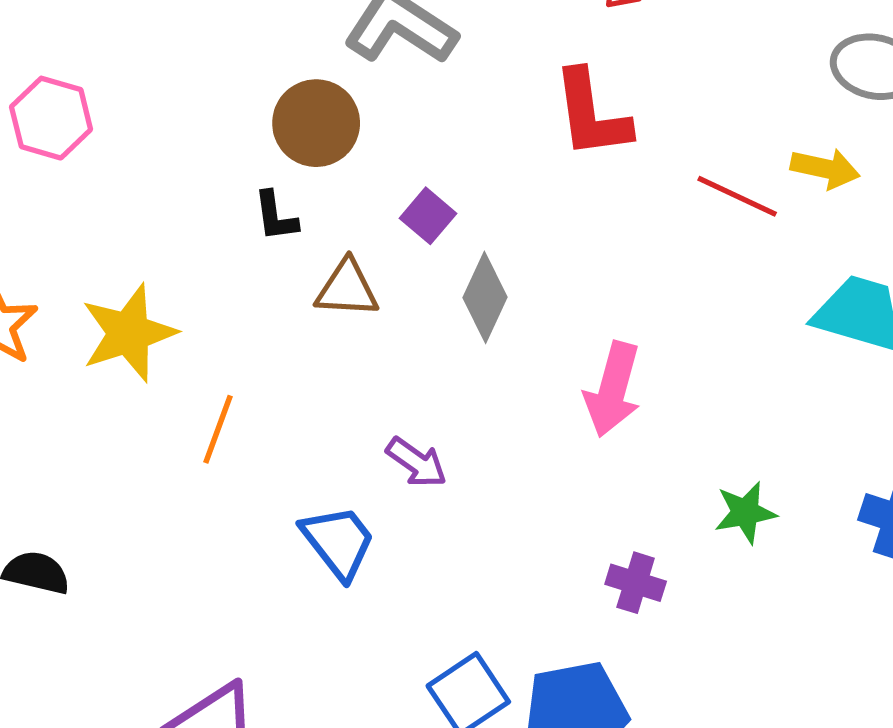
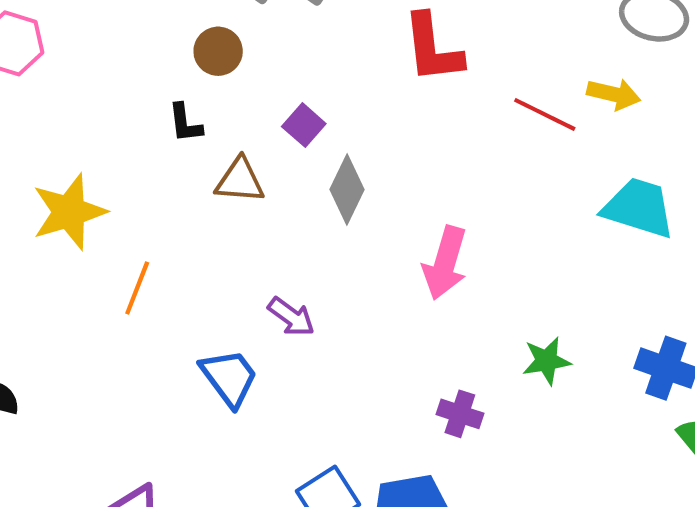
brown circle: (316, 123) -> (218, 51), size x0.7

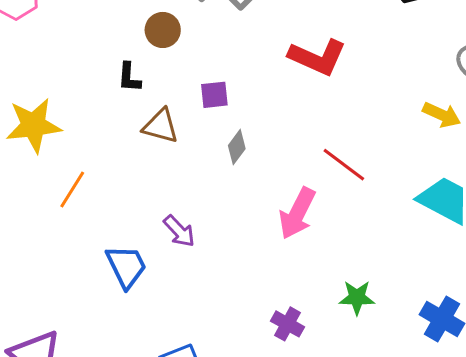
red L-shape: (433, 48) -> (317, 57), turned -70
red line: (545, 114) -> (344, 165), moved
purple square: (304, 125) -> (214, 95), turned 32
gray diamond: (347, 189) -> (237, 147), size x0.7

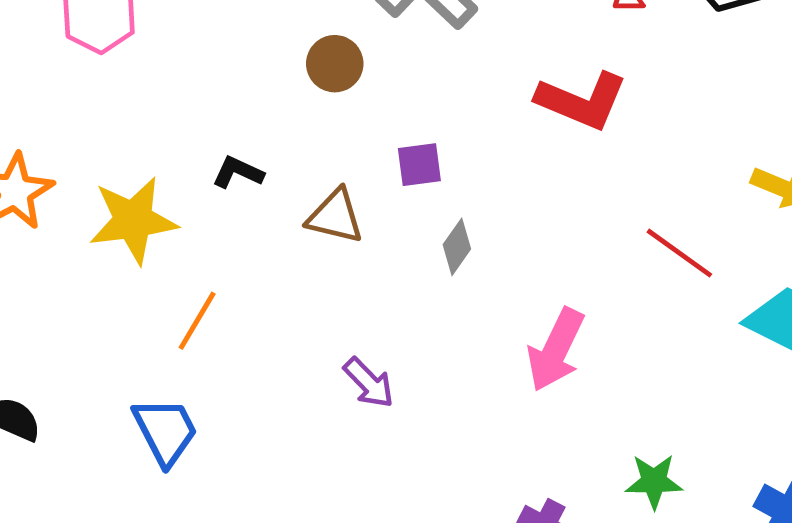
black L-shape: (129, 77) -> (238, 172), moved, turned 112
red line: (344, 165) -> (679, 253), moved
blue trapezoid: (126, 266) -> (165, 431), moved

